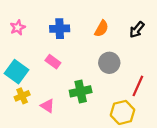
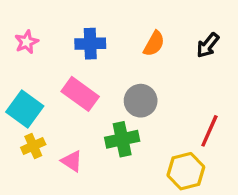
pink rectangle: (53, 62) -> (80, 94), size x1.5
gray circle: (109, 63) -> (141, 101), moved

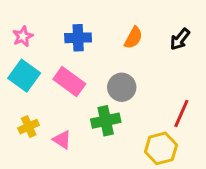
cyan square: (25, 109) -> (24, 76), moved

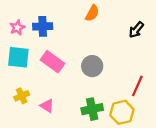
blue cross: (78, 38) -> (43, 26), moved
orange semicircle: (133, 38) -> (92, 13), moved
cyan square: (24, 76) -> (18, 57), turned -30
green cross: (106, 121) -> (92, 109), moved

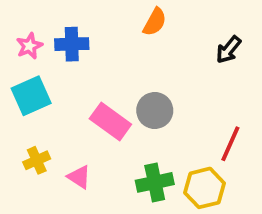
cyan square: (18, 57) -> (31, 96), turned -30
pink rectangle: (53, 62) -> (110, 122), moved

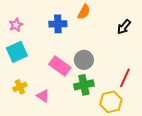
blue cross: (72, 44) -> (58, 24), moved
green cross: (155, 182) -> (84, 85), moved

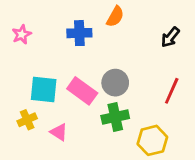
cyan square: (17, 52) -> (44, 89), moved, turned 30
red line: (125, 78) -> (172, 91), moved

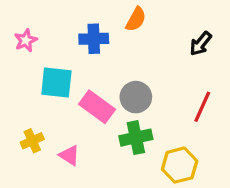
cyan square: (44, 89) -> (56, 82), moved

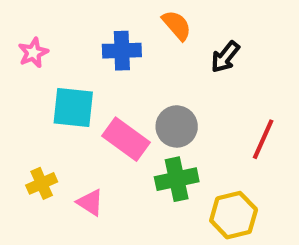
orange semicircle: (136, 19) -> (177, 25), turned -70
black arrow: (201, 44) -> (225, 57), moved

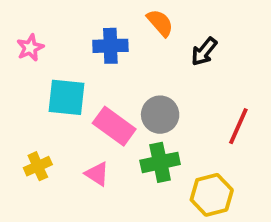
pink triangle: (90, 202) -> (97, 174), moved

